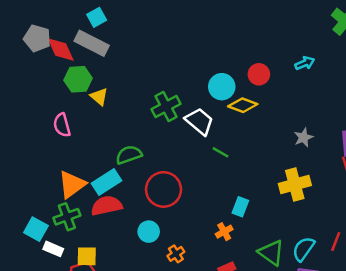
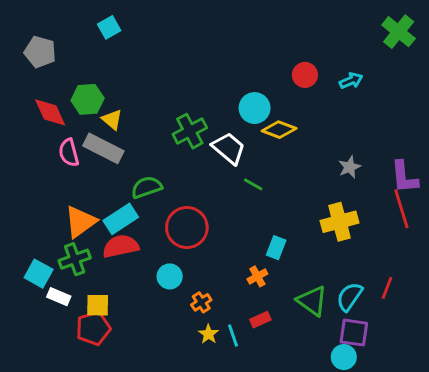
gray rectangle: (92, 43) -> (103, 148), moved
red diamond: (61, 50) -> (50, 112), moved
red circle: (259, 74) -> (305, 75), moved

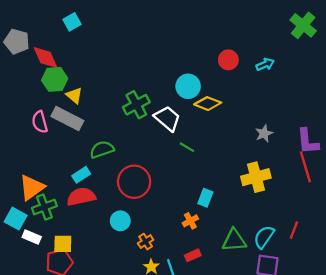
red diamond: (50, 112) -> (46, 58), moved
cyan rectangle: (121, 219) -> (81, 175), size x0.7
orange triangle: (80, 222) -> (32, 187), moved
green triangle: (312, 301) -> (234, 240), turned -40

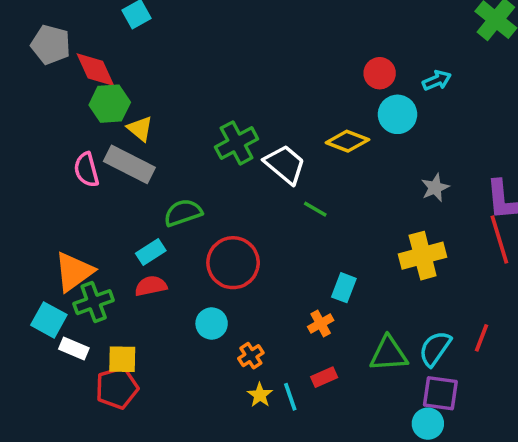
cyan circle: (188, 86) -> (397, 114), moved
red semicircle: (81, 197) -> (151, 286), size x0.7

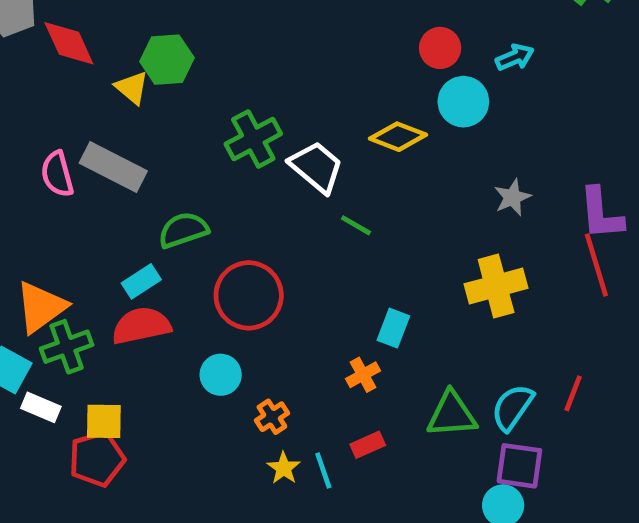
green hexagon: (110, 104) -> (167, 60), moved
yellow triangle: (140, 129) -> (132, 88), moved
red semicircle: (151, 286) -> (141, 326), size x1.4

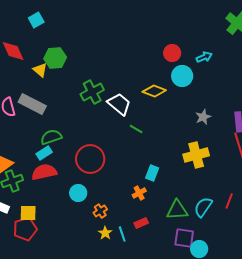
green semicircle: (183, 230) -> (51, 137), moved
purple square: (519, 466) -> (184, 238), moved

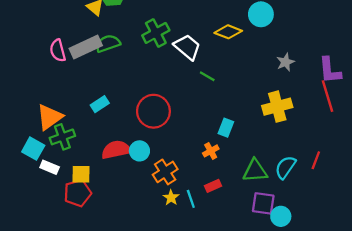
gray rectangle: (32, 104) -> (86, 47), turned -52
green semicircle: (51, 137) -> (108, 43), moved
red semicircle: (44, 172) -> (116, 150), moved
orange cross: (100, 211) -> (165, 172), size x1.5

